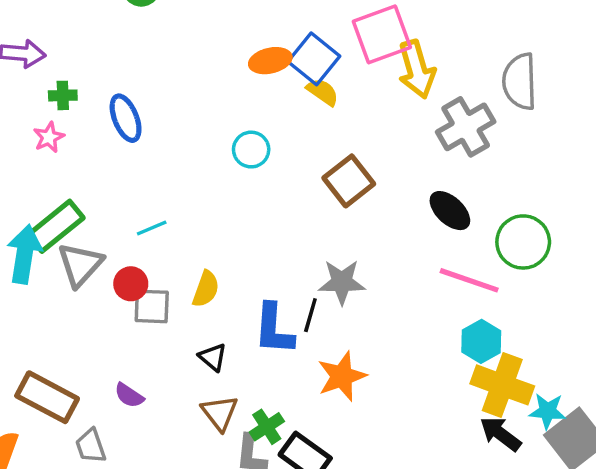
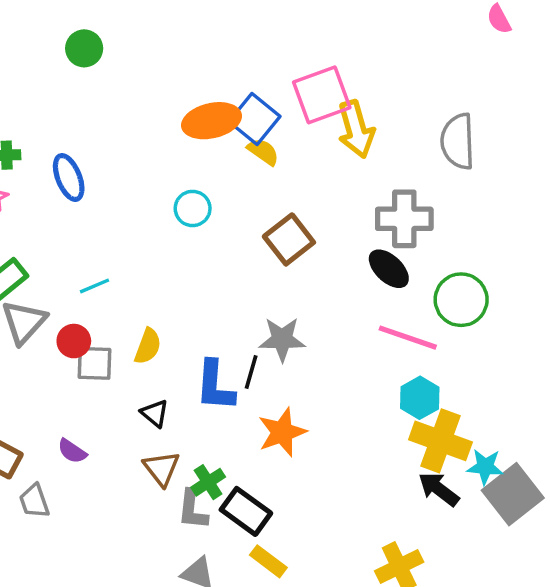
orange ellipse: (270, 61) -> (212, 121), size x1.4
gray cross: (466, 127) -> (404, 219), moved, turned 30

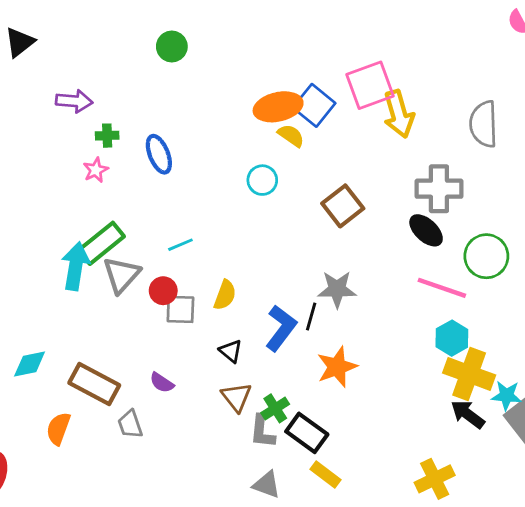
yellow semicircle: (263, 152) -> (291, 136), moved
blue L-shape: (215, 386) -> (281, 328), turned -147

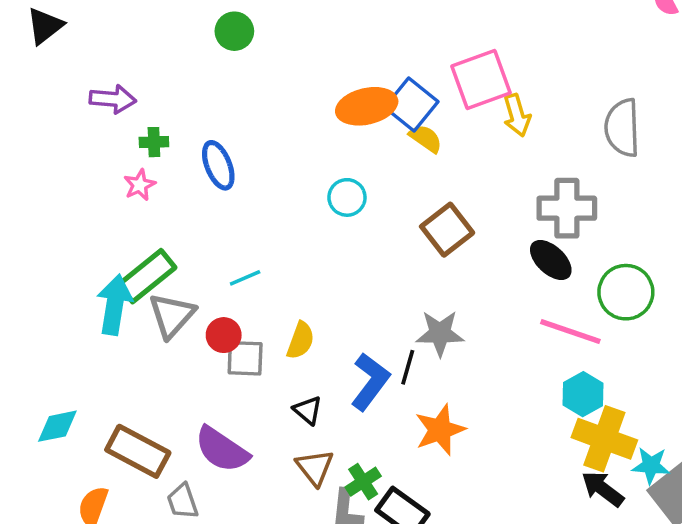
yellow arrow: (399, 114) -> (517, 115), size x0.7
yellow semicircle: (291, 136) -> (426, 138), moved
purple semicircle: (162, 383) -> (222, 449), size x1.8

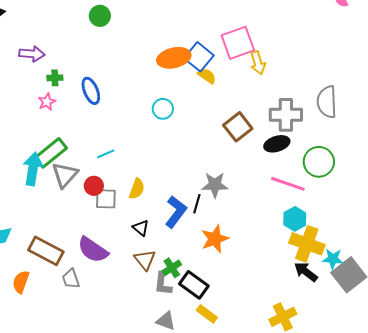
gray semicircle: (622, 128) -> (327, 102), moved
brown square: (447, 230) -> (238, 127), moved
black ellipse: (551, 260) -> (277, 144), turned -60

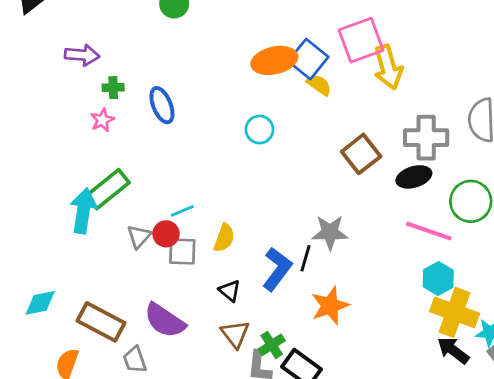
yellow arrow: (258, 63) -> (388, 67), size x1.4
cyan line: (106, 154) -> (182, 211), moved
gray triangle: (65, 175) -> (139, 237), moved, size x0.7

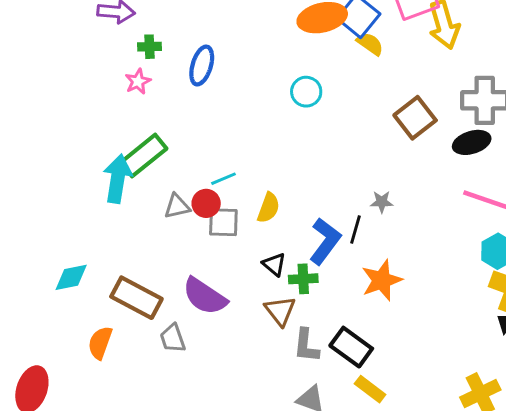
blue ellipse: (162, 105) -> (202, 66), turned 39
gray star: (330, 232) -> (382, 202), size x0.6
gray triangle: (139, 237) -> (177, 206), turned 35
green cross: (272, 345) -> (303, 279), moved, turned 30

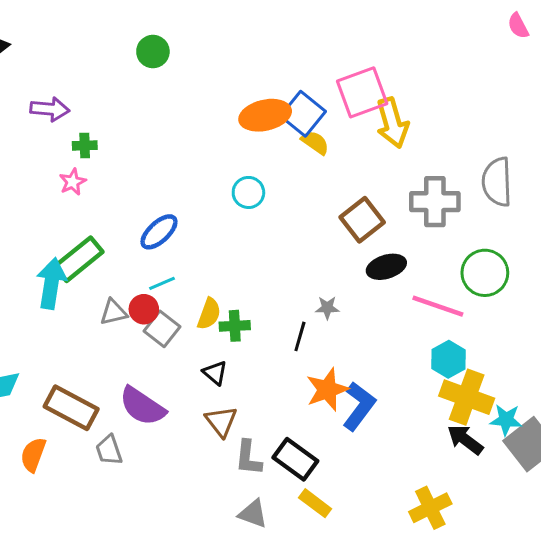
blue ellipse: (202, 66) -> (159, 232), moved, turned 30
black ellipse: (472, 142) -> (386, 267), moved
gray square: (223, 222) -> (162, 329), turned 36
blue L-shape: (325, 241) -> (359, 406), moved
green cross: (303, 279) -> (235, 326), moved

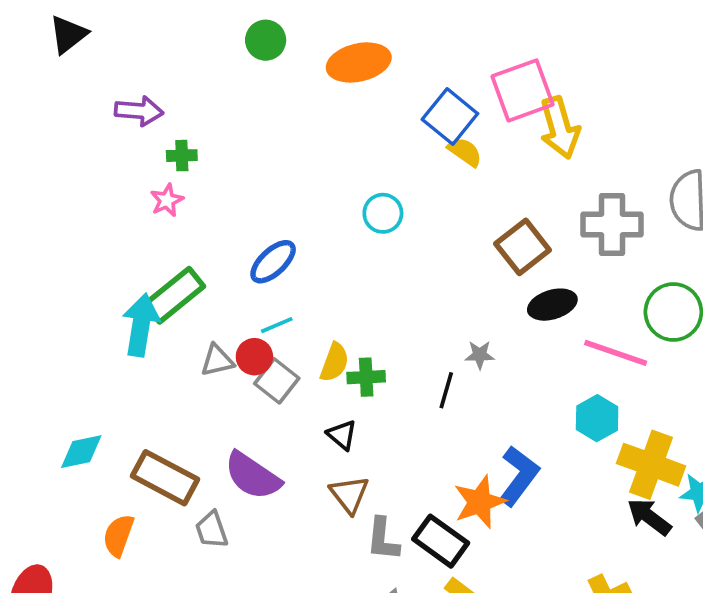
orange ellipse: (265, 115) -> (359, 62), moved
cyan hexagon: (448, 359) -> (597, 418), moved
orange star: (327, 390) -> (480, 502), moved

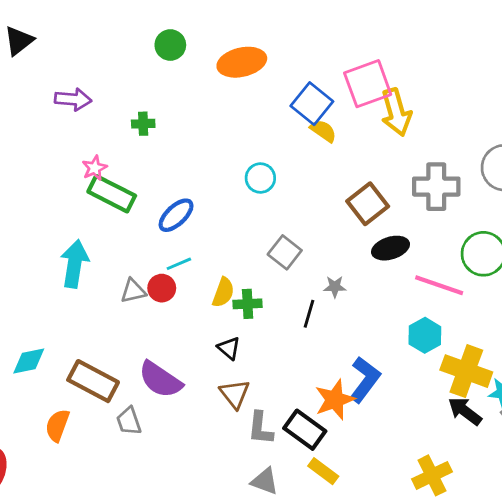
green cross: (182, 156) -> (143, 124), moved
green rectangle: (174, 295) -> (112, 194), moved, turned 66
gray square: (277, 381) -> (285, 252), moved

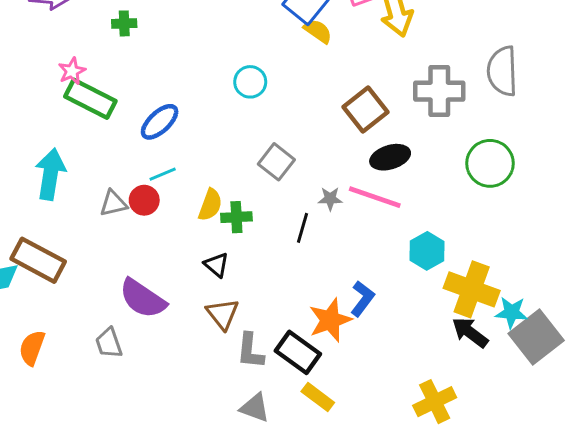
pink line: (439, 285) -> (375, 197), moved
blue L-shape: (365, 380) -> (362, 299), size x0.7
brown rectangle: (93, 381) -> (38, 260), moved

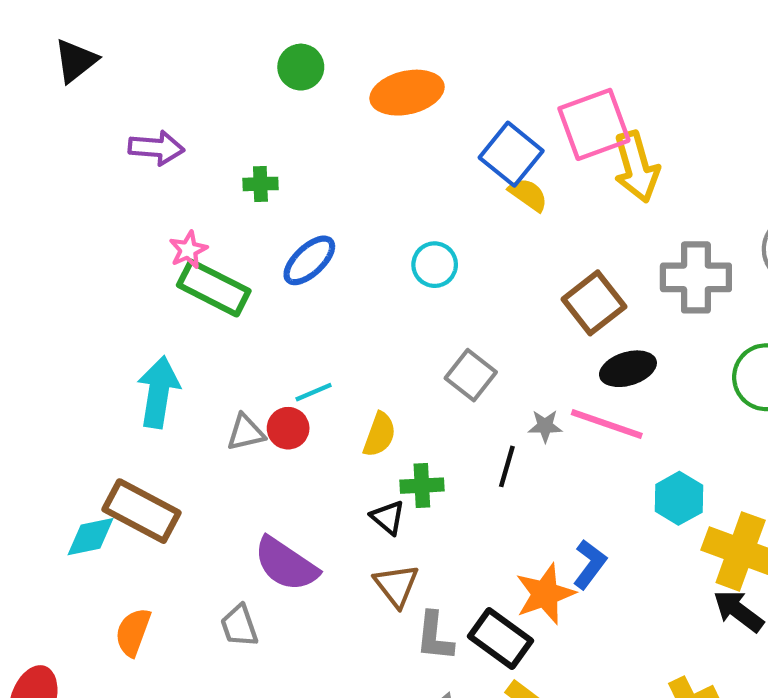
blue ellipse: (160, 122) -> (309, 260), moved
green cross: (236, 217) -> (422, 486), moved

